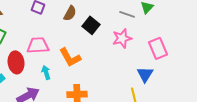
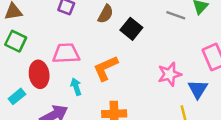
pink star: (122, 38) -> (170, 74), moved
orange L-shape: (70, 57) -> (106, 68), turned 95

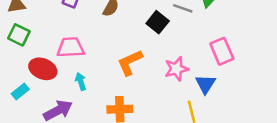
black square: (131, 29) -> (158, 22), moved
orange L-shape: (106, 68) -> (130, 63), moved
red ellipse: (39, 74) -> (43, 69), turned -60

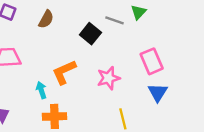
cyan arrow: (81, 81) -> (41, 90), moved
blue triangle: (205, 84) -> (158, 92), moved

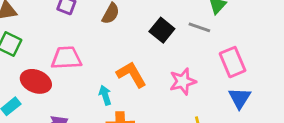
gray line: (114, 20) -> (199, 27), moved
orange L-shape: (64, 72) -> (131, 74), turned 84

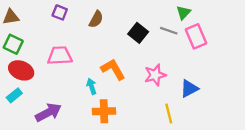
pink rectangle: (233, 62) -> (196, 36), moved
red ellipse: (36, 81) -> (21, 70), moved
blue triangle: (240, 98) -> (189, 89), moved, turned 30

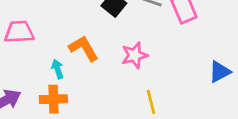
blue triangle: (189, 89) -> (220, 72), moved
orange cross: (104, 111) -> (53, 99), moved

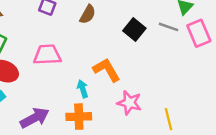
pink star: (134, 55) -> (129, 103), moved, turned 30

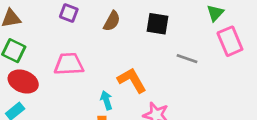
gray line: (168, 27) -> (187, 59), moved
black square: (134, 29) -> (157, 24), moved, turned -30

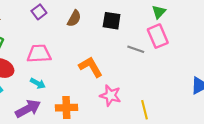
purple square: (69, 13) -> (39, 12), turned 32
pink rectangle: (230, 41) -> (158, 36), moved
cyan arrow: (106, 100) -> (38, 83), moved, turned 136

